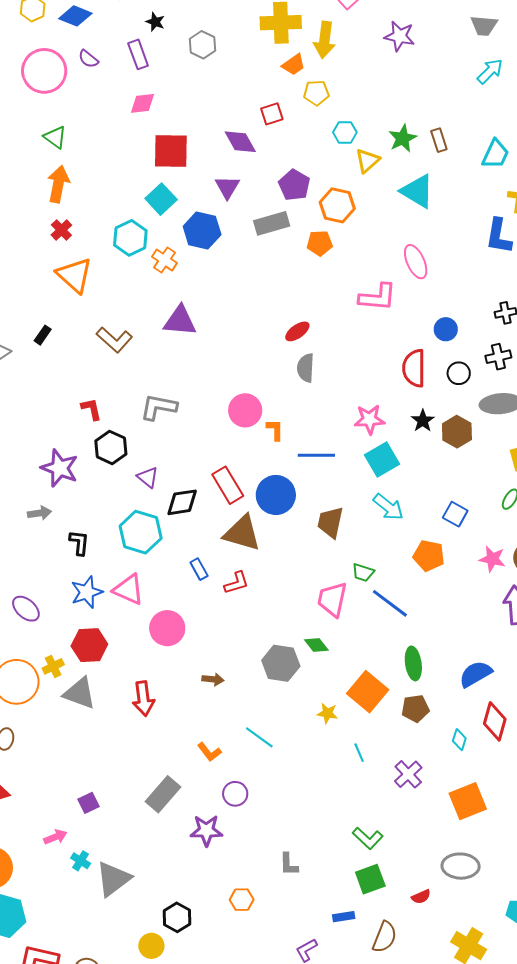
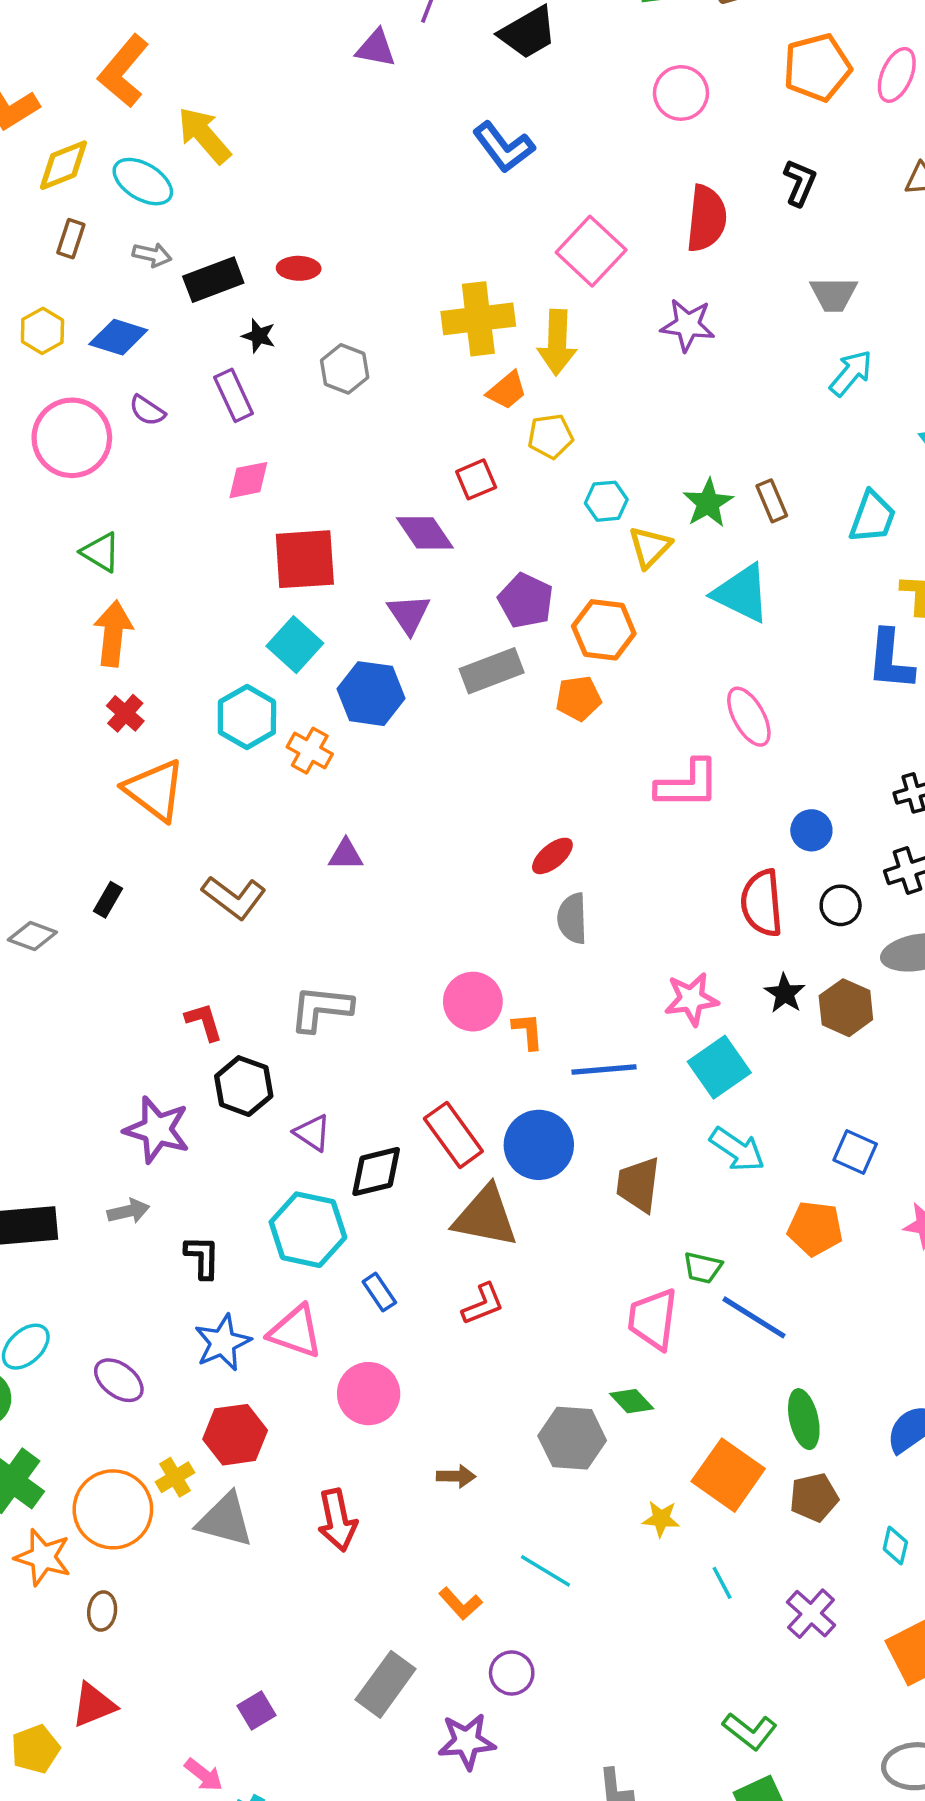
purple triangle: (180, 321) -> (346, 855), size x0.6
blue rectangle: (199, 569) -> (379, 1292), moved
pink arrow: (55, 837) -> (204, 1775), turned 65

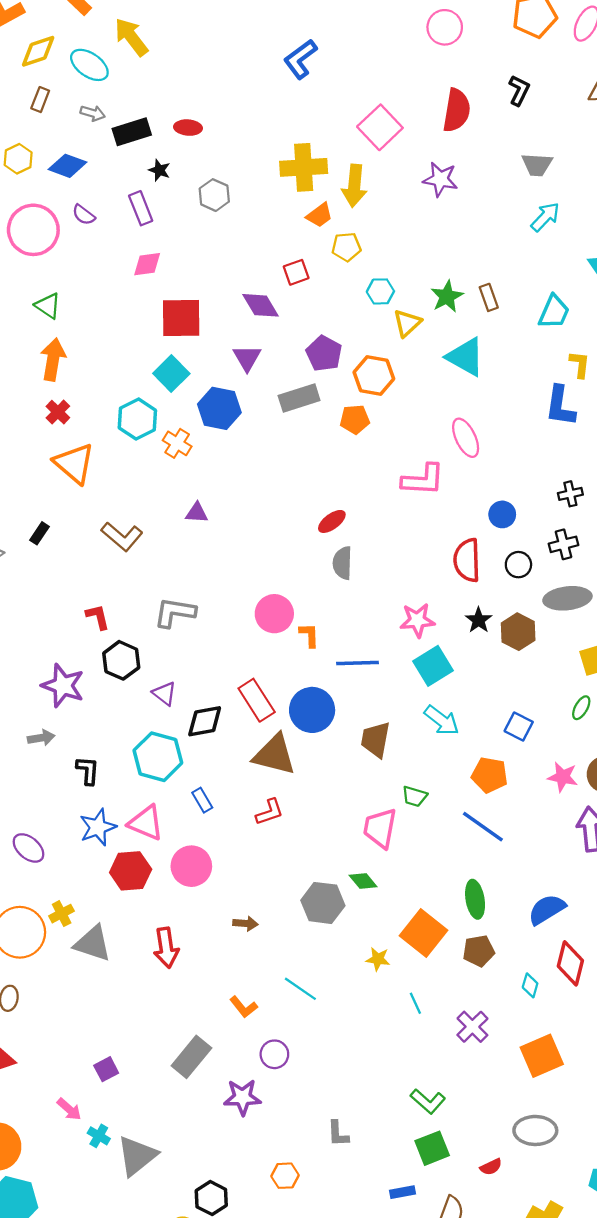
blue L-shape: (504, 147) -> (300, 59), moved, turned 87
blue line: (754, 1317) -> (483, 827), moved
red hexagon: (235, 1435) -> (131, 871), moved

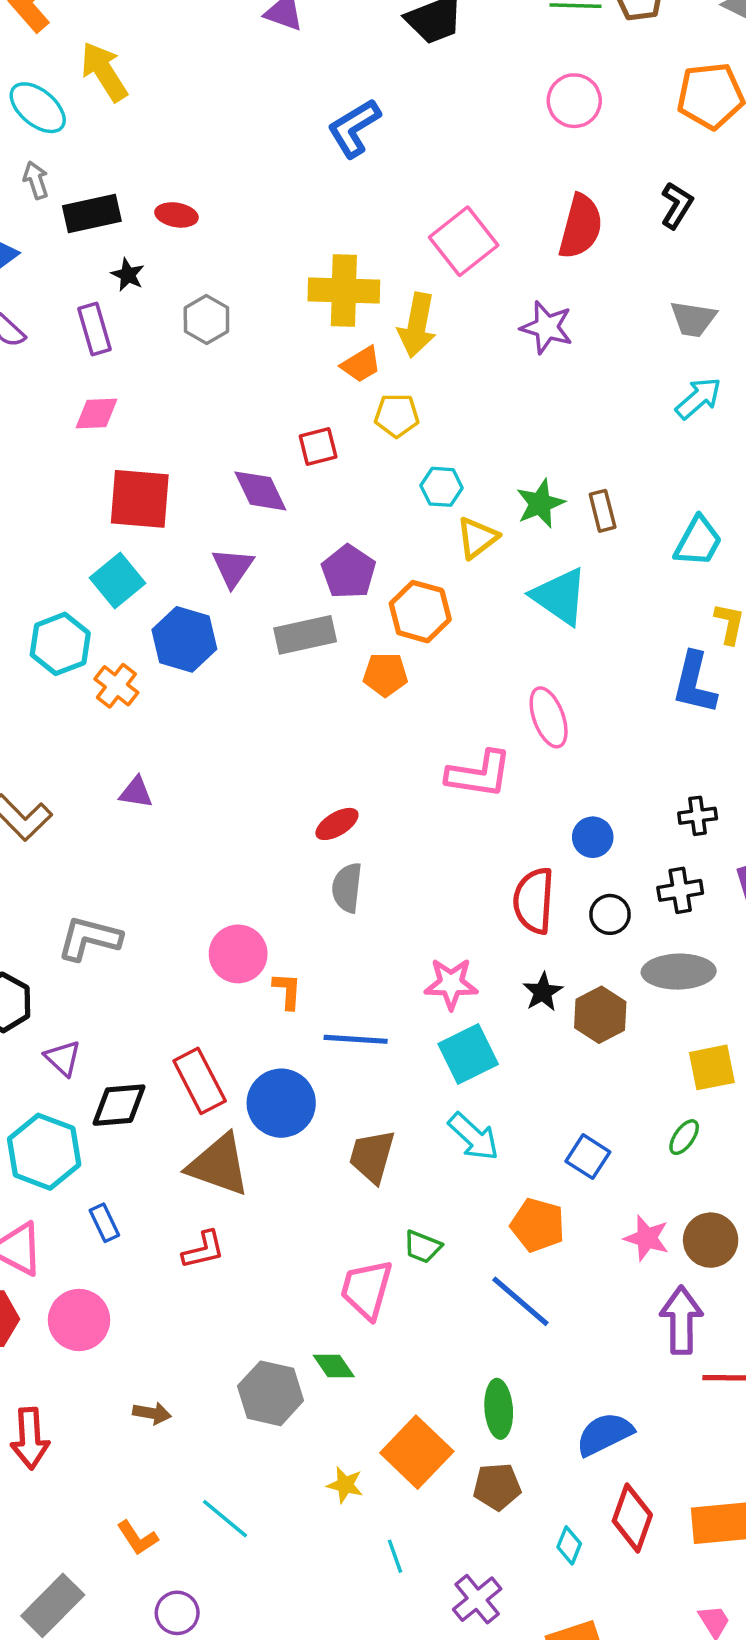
gray arrow: (93, 113) -> (36, 180), turned -130

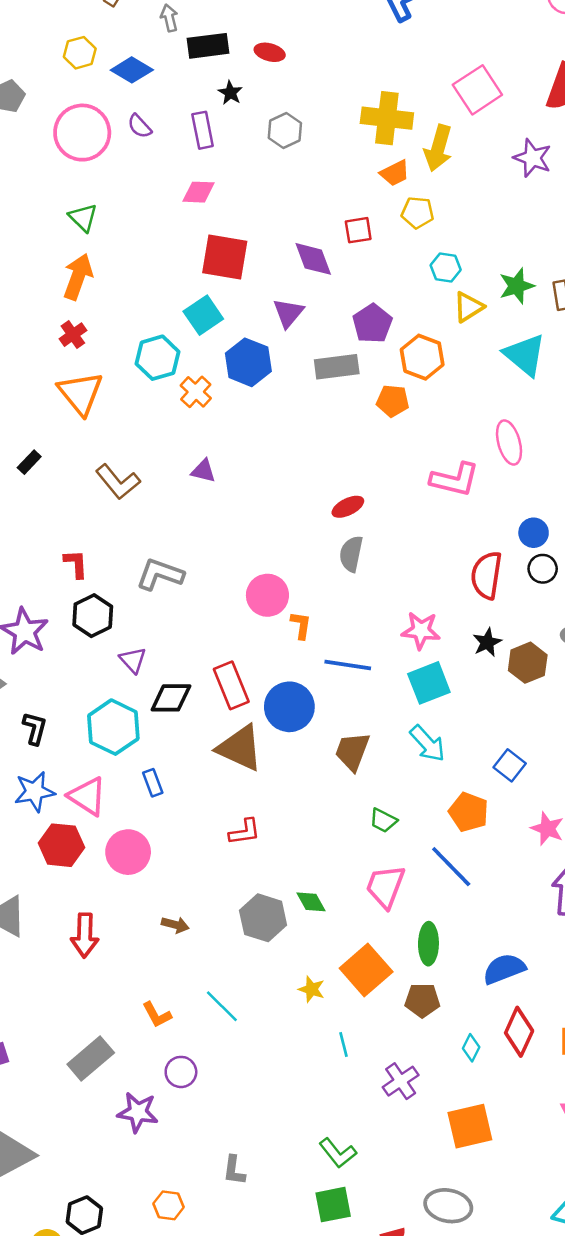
black circle: (610, 914) -> (543, 569), moved
red L-shape: (203, 1250) -> (245, 832), moved
pink trapezoid: (367, 1289) -> (385, 886), moved

